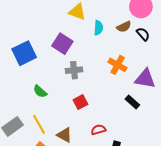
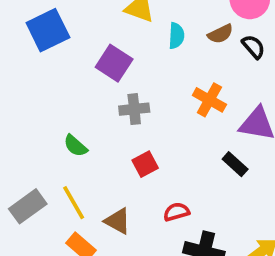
blue square: (24, 53) -> (48, 30), moved

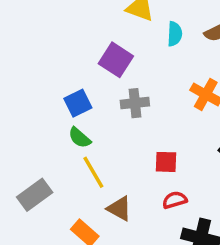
blue square: (48, 30) -> (78, 103), moved, size x0.7
red square: (145, 164) -> (166, 162), moved, turned 30
yellow line: (74, 203) -> (93, 172), moved

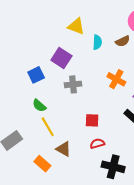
blue square: (78, 103) -> (36, 75), moved

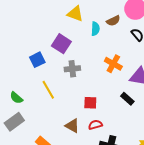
brown semicircle: (123, 41) -> (113, 21), moved
green semicircle: (39, 106) -> (16, 98), moved
yellow line: (48, 127) -> (48, 90), moved
brown triangle: (64, 149) -> (72, 126), moved

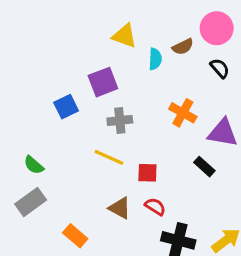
purple square: (61, 44) -> (103, 82), turned 36
yellow line: (48, 90) -> (109, 157), moved, turned -36
red semicircle: (95, 125) -> (155, 207), turned 48

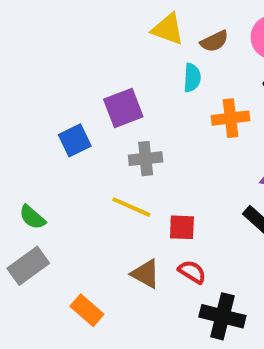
yellow triangle: (124, 36) -> (168, 29), moved
brown semicircle: (183, 47) -> (214, 41), moved
orange cross: (183, 113) -> (231, 118), moved, turned -36

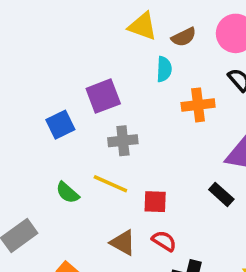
green semicircle: (32, 217) -> (67, 193), moved

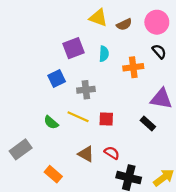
cyan semicircle: (164, 69) -> (104, 54), moved
purple square: (103, 96) -> (74, 48), moved
blue square: (60, 125) -> (57, 78), moved
red square: (155, 202) -> (106, 119), moved

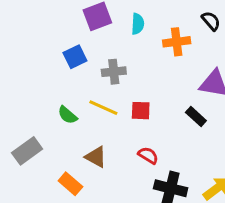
brown triangle: (86, 154) -> (96, 157), moved

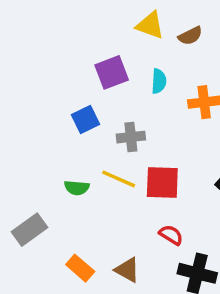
red square: (141, 111) -> (162, 182), size x1.5
green semicircle: (67, 115) -> (77, 188), turned -36
brown triangle: (96, 157) -> (127, 270), moved

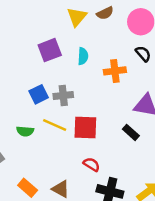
yellow triangle: (150, 25) -> (77, 17), turned 50
brown semicircle: (190, 36) -> (105, 13), moved
blue square: (85, 120) -> (39, 94), moved

